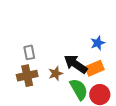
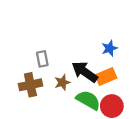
gray rectangle: (29, 52) -> (42, 59), moved
green semicircle: (79, 89) -> (88, 100), turned -30

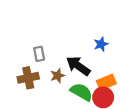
orange rectangle: (106, 77) -> (106, 82), moved

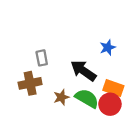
brown star: (58, 76) -> (61, 97), moved
orange rectangle: (106, 82) -> (113, 88), turned 42

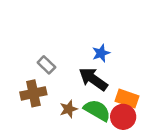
blue star: (108, 47) -> (101, 53), moved
gray rectangle: (42, 58) -> (46, 65), turned -35

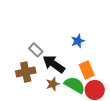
black arrow: (93, 79) -> (54, 64), moved
orange rectangle: (127, 99) -> (87, 70), moved, turned 48

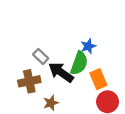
brown star: (53, 84) -> (51, 103), moved
green semicircle: (75, 85) -> (79, 63), moved, turned 80

